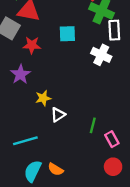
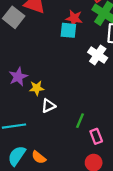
red star: (32, 45) -> (74, 18), moved
purple star: (20, 74) -> (18, 77), moved

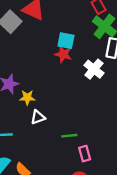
red star: (74, 18) -> (63, 54), moved
green line: (80, 121) -> (69, 136), turned 56

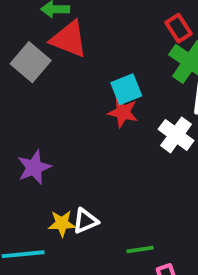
cyan square: (66, 41) -> (126, 89), turned -30
yellow star: (27, 98) -> (62, 223), moved

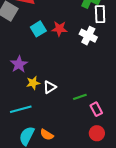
cyan square: (126, 89) -> (38, 29), moved
yellow star: (62, 223) -> (33, 83), moved

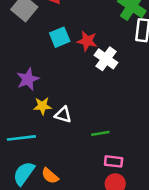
white cross: (88, 36) -> (106, 59), moved
white triangle: (50, 87) -> (63, 115), turned 40
pink rectangle: (96, 109) -> (114, 161), moved, turned -64

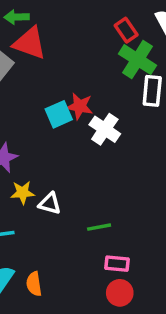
cyan square: (60, 37) -> (59, 114), moved
orange semicircle: (50, 176) -> (34, 284), turned 42

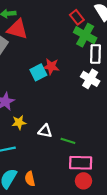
white cross: (105, 129) -> (90, 79), moved
white triangle: (50, 203) -> (45, 131), moved
green line: (99, 227) -> (68, 141), turned 32
pink rectangle: (117, 264) -> (81, 163), size x1.5

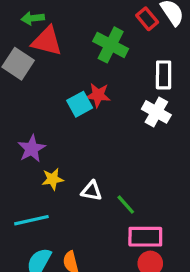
red rectangle: (77, 17) -> (147, 19), moved
green cross: (85, 35) -> (111, 45), moved
green line: (68, 141) -> (126, 205), turned 32

